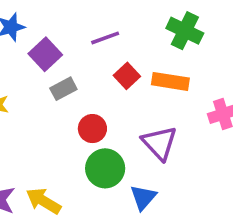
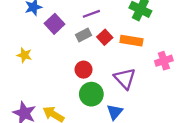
gray rectangle: (63, 89) -> (84, 35), moved

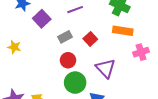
gray rectangle: (84, 35) -> (65, 37), moved
red square: (105, 37) -> (90, 39), moved
orange rectangle: (131, 41) -> (123, 31), moved

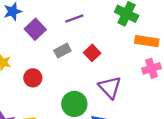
orange rectangle: (123, 31) -> (147, 41), moved
red circle: (68, 60) -> (33, 78), moved

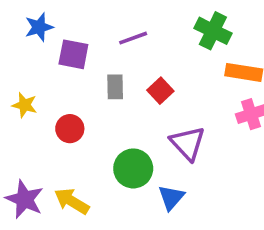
purple square: (35, 29) -> (73, 54), turned -36
gray rectangle: (62, 51) -> (115, 87), turned -63

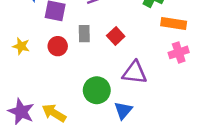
red circle: (70, 129) -> (58, 46), moved
purple triangle: (188, 143) -> (135, 73), turned -40

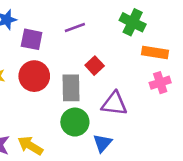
gray rectangle: (84, 34) -> (71, 88), moved, size x1.5
red circle: (58, 46) -> (34, 76), size x1.5

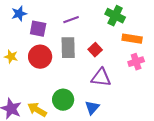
red square: (95, 66) -> (95, 50), moved
gray rectangle: (71, 88) -> (68, 48), moved
green circle: (75, 122) -> (63, 100), moved

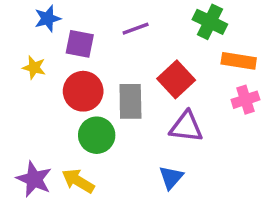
gray rectangle: (68, 48) -> (130, 101), moved
red square: (95, 50) -> (176, 79), size x1.5
yellow star: (11, 57) -> (34, 68), moved
green circle: (63, 100) -> (97, 135), moved

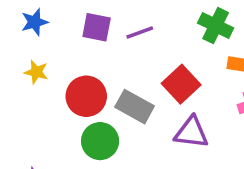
blue star: (48, 18) -> (35, 22), moved
purple square: (80, 44) -> (97, 27), moved
gray rectangle: (130, 101) -> (135, 107), turned -60

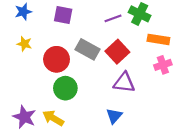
purple line: (140, 32) -> (113, 18), moved
gray rectangle: (135, 107) -> (88, 49), moved

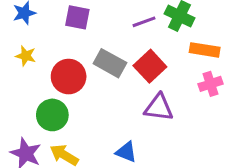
green circle: (65, 88) -> (52, 115), moved
blue triangle: (114, 116) -> (126, 152), moved, turned -49

